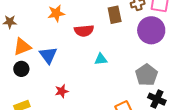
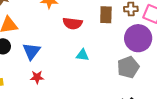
blue triangle: (48, 55) -> (31, 51), moved
gray pentagon: (146, 75) -> (128, 67), moved

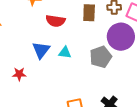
blue triangle: (31, 51) -> (41, 50), moved
gray pentagon: (128, 67) -> (101, 57), moved

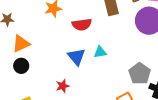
gray pentagon: (101, 57) -> (140, 74), moved

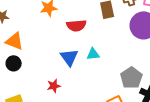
orange triangle: (21, 44) -> (15, 41), turned 42

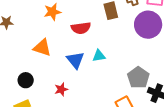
orange triangle: (15, 41) -> (42, 48), moved
black circle: (14, 63) -> (26, 80), moved

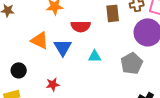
blue triangle: (75, 60) -> (63, 47), moved
gray pentagon: (138, 78) -> (132, 63), moved

